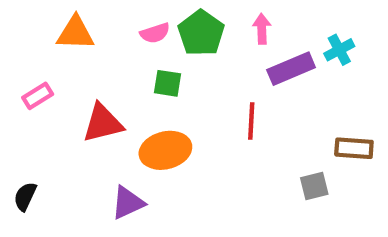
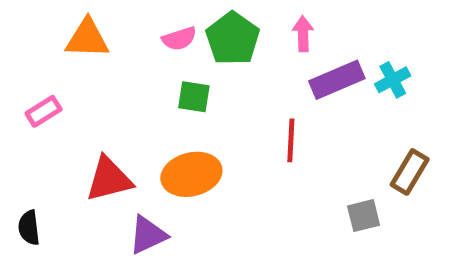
cyan cross: (339, 50) -> (393, 80), moved
red triangle: (103, 123) -> (109, 179), moved
brown rectangle: (354, 148) -> (410, 172), turned -63
black semicircle: (25, 196) -> (29, 228), turned -32

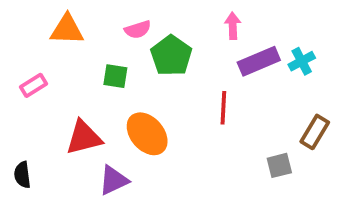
green pentagon: (233, 39) -> (171, 56), moved
green square: (194, 97) -> (115, 76), moved
orange ellipse: (191, 174) -> (147, 134), turned 63

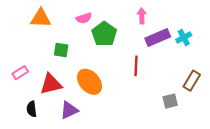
green square: (115, 76) -> (61, 50), moved
pink rectangle: (34, 85) -> (20, 73), moved
black semicircle: (22, 175) -> (32, 109), moved

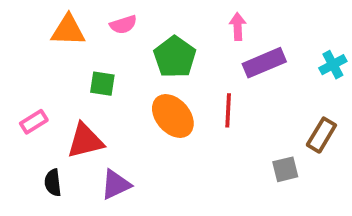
pink semicircle: (84, 18) -> (123, 25), moved
cyan cross: (184, 37) -> (333, 65), moved
orange ellipse: (90, 82) -> (173, 116), moved

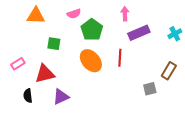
pink semicircle: (123, 25) -> (74, 14), moved

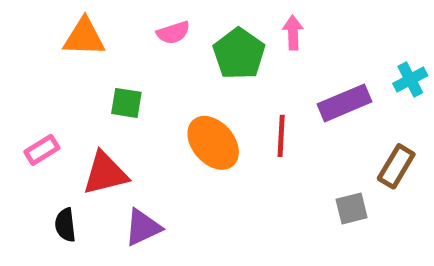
green pentagon: (92, 30) -> (239, 54), moved
purple rectangle: (139, 33) -> (345, 103), moved

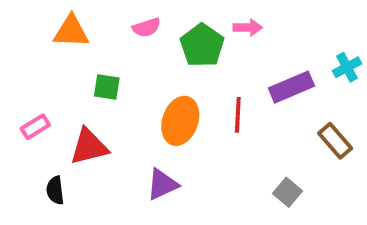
pink arrow: (293, 33) -> (248, 28), turned 92
orange ellipse: (213, 143) -> (180, 121), turned 60
brown rectangle: (396, 166) -> (335, 141), turned -72
gray square: (352, 209) -> (287, 192), moved, turned -36
purple triangle: (143, 227) -> (162, 184), moved

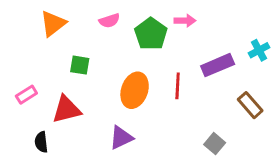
orange triangle: (71, 31) -> (53, 24), turned -40

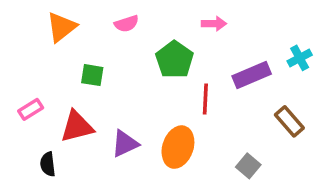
green pentagon: (151, 34) -> (175, 60), moved
orange ellipse: (135, 90) -> (178, 147), moved
purple triangle: (121, 138) -> (125, 144), moved

